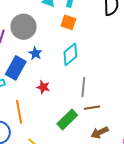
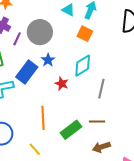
red star: (43, 87) -> (62, 84), moved
gray line: (83, 87) -> (101, 89), moved
orange line: (19, 112) -> (43, 118), moved

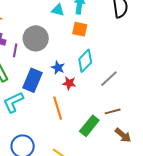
blue star: (48, 60) -> (58, 68), moved
gray line: (101, 89) -> (109, 79), turned 48
orange line: (43, 118) -> (58, 108), moved
brown arrow: (101, 147) -> (123, 135), turned -108

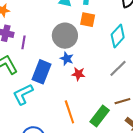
gray circle: (36, 38) -> (65, 36), moved
cyan diamond: (85, 61) -> (118, 36), moved
orange line: (58, 108) -> (69, 112), moved

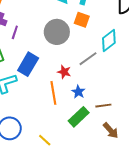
blue star: (67, 59) -> (78, 92), moved
gray line: (118, 68) -> (88, 59), moved
orange line: (69, 112) -> (53, 93), moved

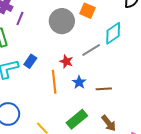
blue rectangle: (28, 64) -> (30, 61), moved, size x0.6
brown line: (103, 106) -> (104, 89), moved
green rectangle: (79, 117) -> (77, 119), moved

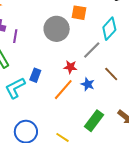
orange line: (54, 82) -> (63, 90), turned 60
brown line: (104, 89) -> (111, 74), moved, turned 63

